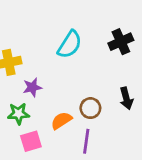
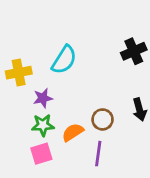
cyan semicircle: (70, 44) -> (64, 60), moved
green star: (18, 114) -> (43, 125), moved

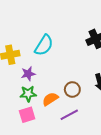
purple line: (98, 154) -> (69, 115), turned 54

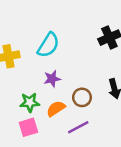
purple star: (28, 74) -> (52, 79), moved

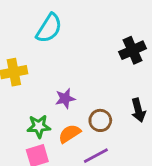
cyan semicircle: (48, 45) -> (49, 28), moved

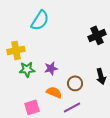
green star: (39, 126) -> (27, 69), moved
orange semicircle: (70, 134) -> (54, 92), turned 56

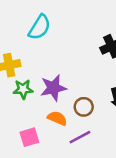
purple star: (51, 68) -> (53, 88), size x1.5

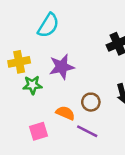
purple star: (53, 88) -> (62, 67), moved
purple line: (80, 137) -> (87, 131), turned 55

